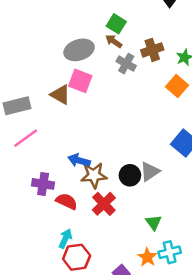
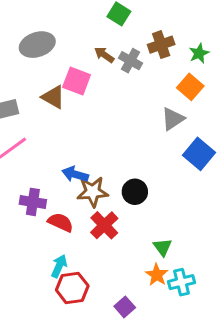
brown arrow: (114, 41) -> (104, 55), moved
gray ellipse: (79, 50) -> (37, 45), moved
gray triangle: (150, 172) -> (173, 119), moved
orange star: (147, 257) -> (157, 275), moved

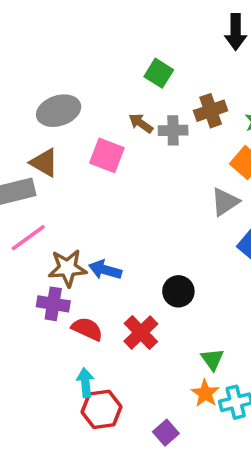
gray cross: (130, 61) -> (173, 130), turned -30
brown triangle: (53, 97) -> (44, 163), moved
brown star: (93, 192) -> (68, 268), moved
cyan arrow: (59, 266) -> (85, 383), turned -30

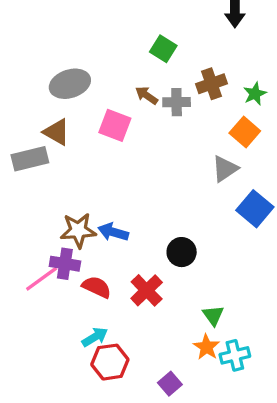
pink line: (28, 238) -> (42, 279), moved
cyan arrow: (85, 383) -> (95, 337), turned 65

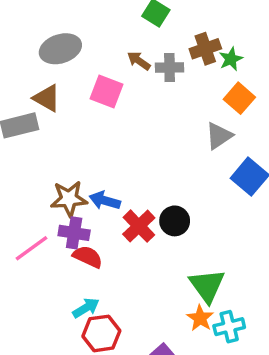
green star: (255, 94) -> (231, 59), moved
purple cross: (65, 264) -> (74, 233), moved
red cross: (147, 290) -> (139, 226), moved
green triangle: (213, 315) -> (207, 286), size x1.6

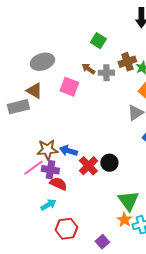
pink line: (31, 248) -> (33, 168), moved
cyan arrow: (86, 308) -> (48, 205), moved

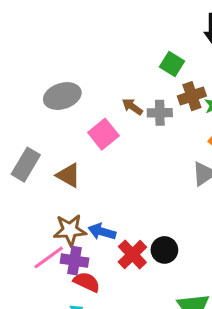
green square: (98, 41) -> (172, 64), moved
pink square: (69, 87) -> (103, 134), turned 30
brown triangle: (34, 91) -> (68, 175), moved
gray rectangle: (18, 107) -> (26, 165), turned -45

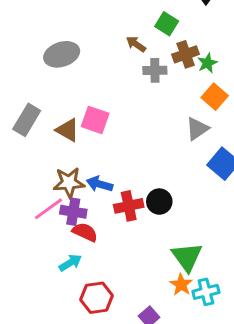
brown arrow: (132, 107) -> (136, 44), moved
pink square: (103, 134) -> (95, 120), moved, turned -32
red cross: (132, 255) -> (129, 206), turned 32

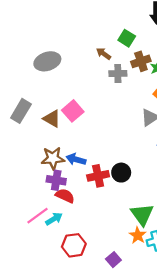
pink square: (95, 120) -> (73, 111), turned 30
pink line: (49, 209) -> (37, 216), moved

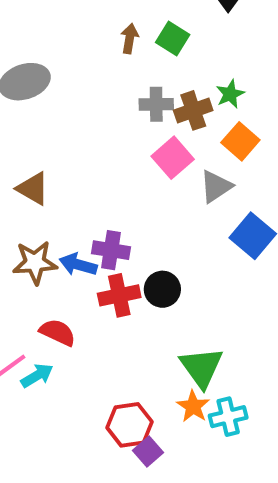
brown arrow: (104, 54) -> (129, 39), moved, turned 64
brown cross: (141, 61) -> (193, 110), moved
pink square: (73, 111) -> (173, 158), moved
purple cross: (56, 180) -> (111, 250), moved
red hexagon: (74, 245) -> (129, 425), moved

